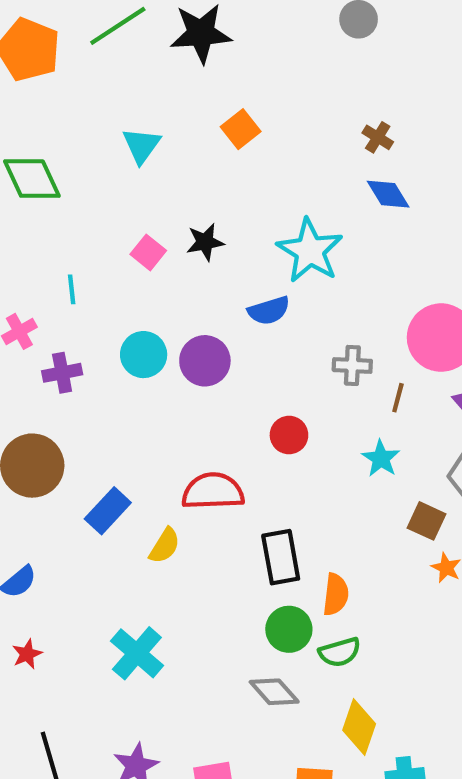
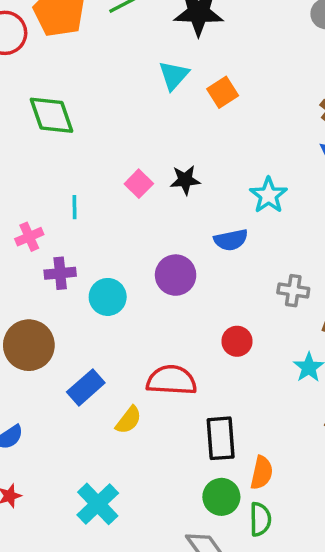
cyan triangle: (141, 145) -> (174, 75), moved
cyan star: (310, 251) -> (268, 195), size x0.7
cyan circle: (144, 355) -> (108, 297), moved
green semicircle: (340, 652) -> (260, 519), turned -80

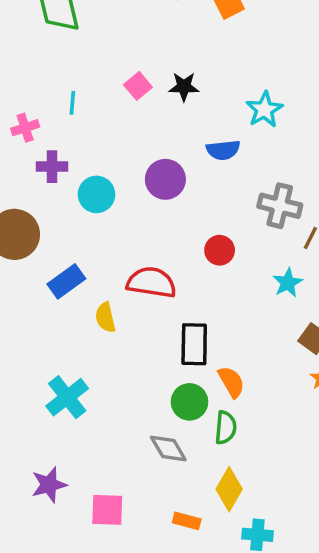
gray cross: (293, 291) -> (280, 206), size x1.4
yellow semicircle: (129, 420) -> (105, 317), turned 124
orange semicircle: (262, 473) -> (231, 382), turned -48

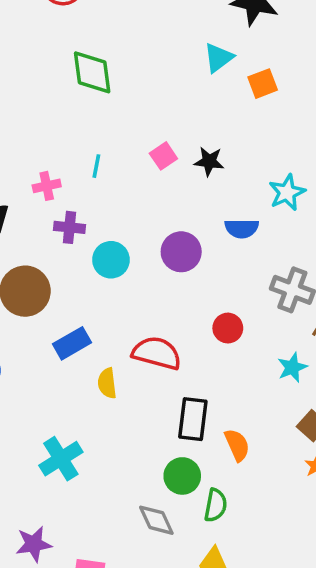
orange semicircle: (231, 382) -> (237, 445), moved

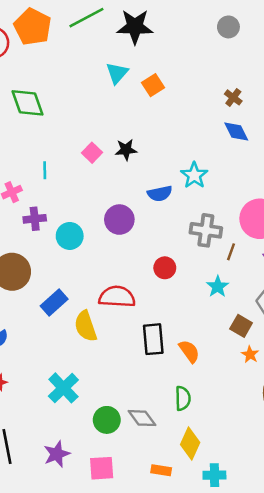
cyan star: (287, 193) -> (194, 175), moved
yellow semicircle: (107, 383) -> (86, 326), size x1.4
green circle: (182, 476) -> (107, 420), moved

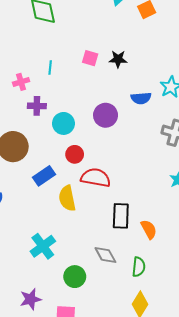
pink square: (92, 153) -> (90, 58), turned -35
red circle: (165, 268) -> (75, 154), moved
gray diamond: (142, 418) -> (105, 255), moved

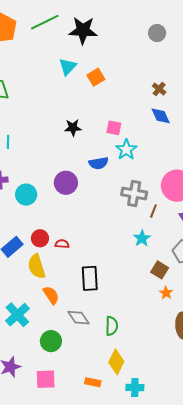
pink square: (90, 58) -> (114, 128), moved
red circle: (75, 154) -> (40, 238), moved
red semicircle: (96, 178) -> (62, 244), size x0.5
orange semicircle: (149, 229) -> (51, 295), moved

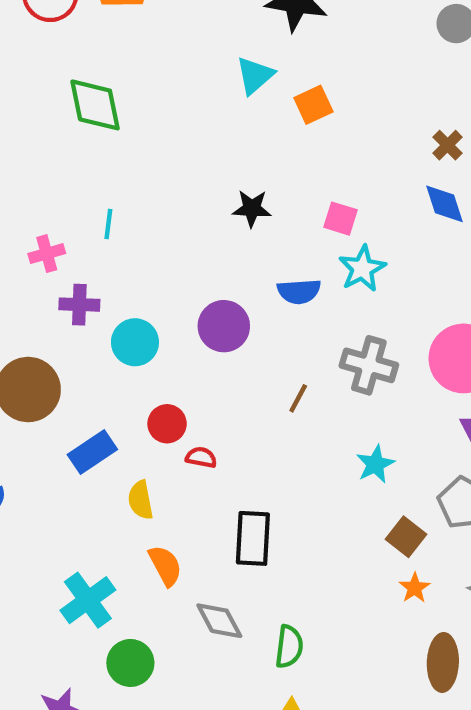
brown line: (153, 211) -> (298, 398), moved
red circle: (40, 238) -> (167, 424), moved
yellow semicircle: (36, 266) -> (141, 500), size x0.7
green circle: (51, 341) -> (130, 663), moved

